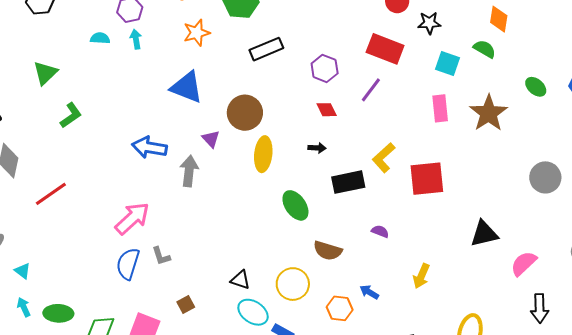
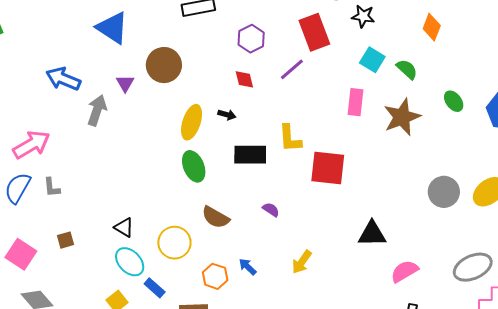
red rectangle: (385, 49) -> (314, 32), turned 36
green semicircle: (485, 49) -> (407, 69), moved
yellow ellipse: (263, 154) -> (192, 122), moved
yellow L-shape: (384, 158) -> (290, 138), turned -64

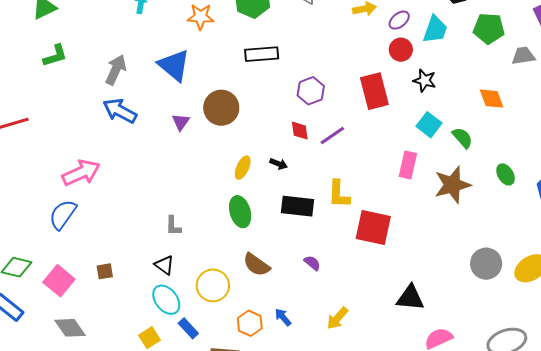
orange diamond: (432, 27) -> (492, 99), turned -48
purple line: (292, 69) -> (332, 135), moved
gray arrow: (97, 110) -> (116, 70), moved
yellow ellipse: (192, 122) -> (243, 168), size x0.7
gray L-shape: (52, 187) -> (173, 226), moved

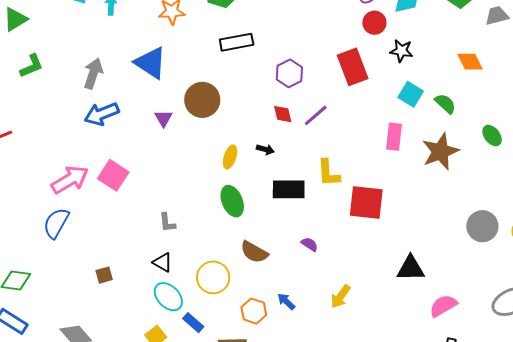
blue arrow: (120, 111) -> (102, 114), turned -44
pink square: (59, 281) -> (113, 175), moved

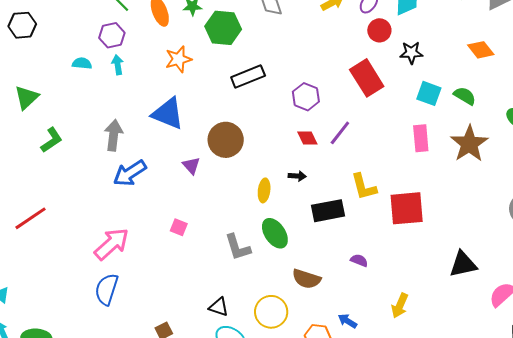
pink square: (113, 175) -> (179, 227), moved, size x0.6
gray L-shape: (167, 223) -> (238, 247), moved, size x1.4

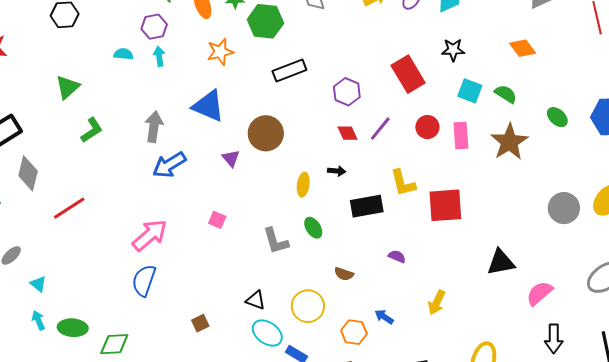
red circle: (379, 30) -> (427, 127), moved
green ellipse: (275, 233) -> (313, 228), size x0.7
brown semicircle: (306, 279) -> (344, 274), size x0.7

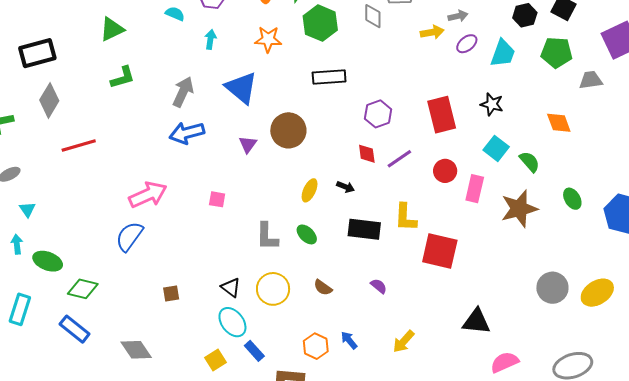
cyan arrow: (159, 56) -> (210, 39), moved
pink square: (217, 220) -> (217, 199), turned -30
green ellipse: (313, 228) -> (307, 234), turned -30
yellow circle: (308, 306) -> (273, 289), moved

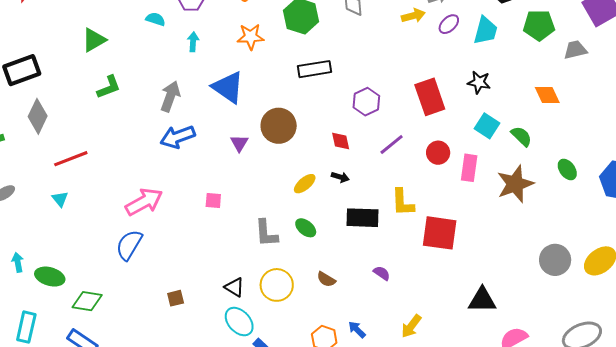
red diamond: (367, 154) -> (341, 141), moved
yellow ellipse: (310, 190) -> (305, 184), turned 30
cyan triangle: (27, 209) -> (60, 199), moved

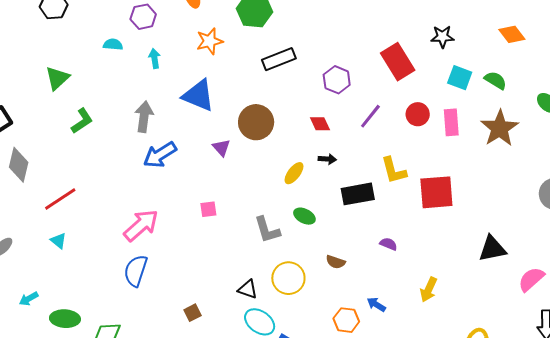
cyan arrow: (18, 262) -> (29, 299), moved, turned -96

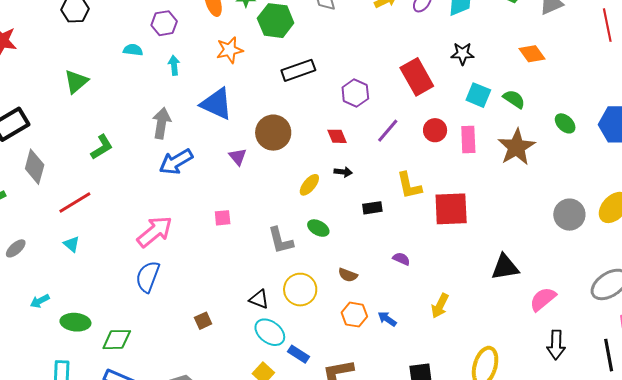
green L-shape: (82, 121) -> (102, 147), moved
black rectangle: (358, 194) -> (372, 208), size x0.6
orange hexagon: (346, 320) -> (354, 315), moved

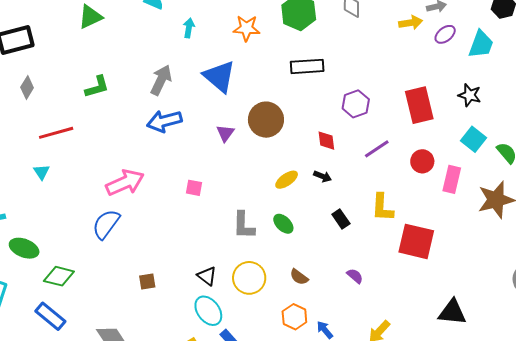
gray diamond: (35, 167) -> (27, 88), size x0.7
black rectangle: (372, 208) -> (341, 219), turned 48

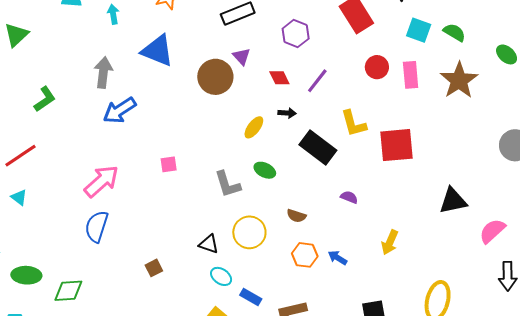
purple triangle: (225, 133) -> (242, 56), moved
purple line: (377, 149) -> (317, 81), moved
black rectangle: (341, 219) -> (318, 147), size x1.8
cyan ellipse: (208, 311) -> (221, 276), size x0.7

